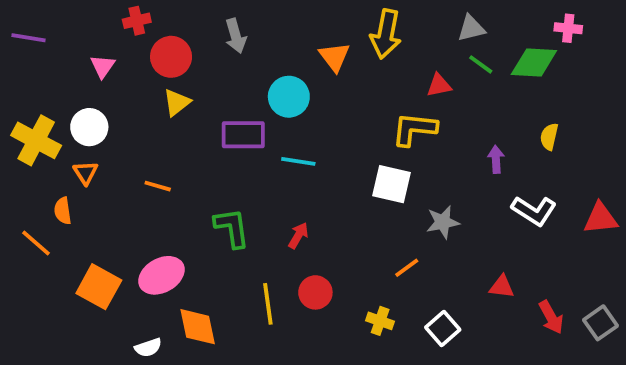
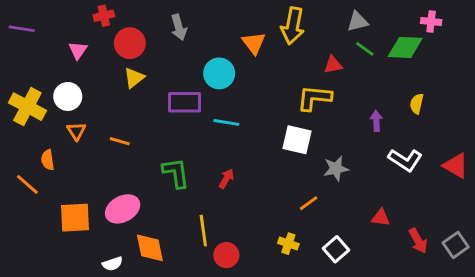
orange triangle: (85, 173) -> (76, 131), moved
red triangle: (600, 218) -> (456, 166), turned 36
orange square: (99, 287) -> (75, 218), turned -32
red circle: (315, 292) -> (226, 255), moved

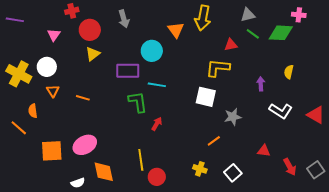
green L-shape: (176, 173) -> (138, 102), moved

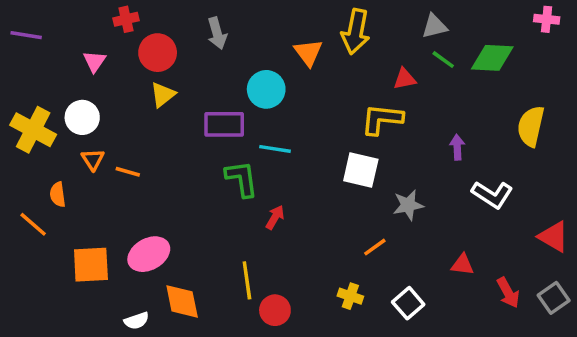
pink cross: (299, 15) -> (547, 19), moved
yellow semicircle: (289, 72) -> (531, 126), moved, size x1.6
orange line: (83, 98) -> (128, 172), moved
red triangle: (316, 115) -> (554, 237), moved

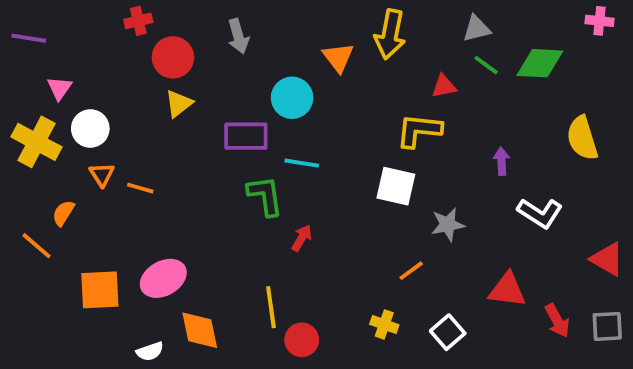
pink triangle: (94, 61) -> (60, 88), moved
yellow semicircle: (531, 126) -> (582, 138), turned -30
orange semicircle: (58, 195) -> (63, 213), turned 40
red triangle: (462, 265) -> (507, 290), size x1.5
gray square: (554, 298) -> (607, 326), turned 32

